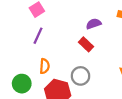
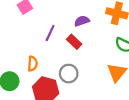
purple line: (38, 36) -> (50, 33), moved

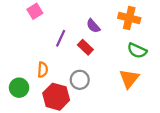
purple semicircle: (82, 21) -> (93, 26), turned -112

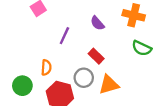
red rectangle: (85, 47) -> (96, 56), moved
orange triangle: (129, 79) -> (109, 85), moved, turned 35

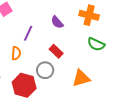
orange semicircle: (46, 68) -> (16, 53), moved
orange triangle: (109, 85) -> (81, 78), moved

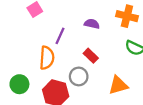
purple semicircle: (57, 22) -> (92, 24), turned 144
orange semicircle: (16, 53) -> (47, 58), size x1.5

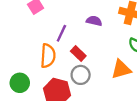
red rectangle: (91, 56) -> (78, 54), moved
orange triangle: (118, 85) -> (121, 69), moved

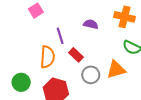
purple line: (61, 33) -> (60, 36), turned -42
gray circle: (81, 75) -> (91, 75), moved

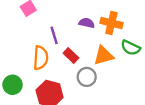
orange cross: (125, 17) -> (111, 23), moved
orange triangle: (116, 70) -> (104, 56), moved

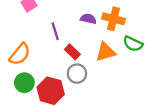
orange semicircle: (41, 58) -> (20, 54), moved, turned 35
gray circle: (87, 77) -> (77, 74), moved
green circle: (13, 85) -> (24, 83), moved

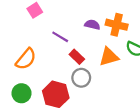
purple line: (55, 31) -> (60, 37), turned -42
green circle: (24, 83) -> (21, 93), moved

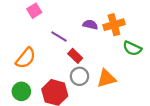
orange cross: (117, 25) -> (114, 25), turned -30
orange triangle: (109, 57) -> (106, 78), moved

